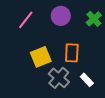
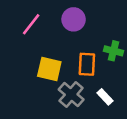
green cross: (94, 19) -> (113, 51), moved, turned -35
yellow square: (41, 57) -> (49, 69), turned 35

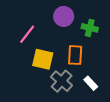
pink line: (31, 24) -> (27, 34), moved
green cross: (113, 51) -> (90, 28), moved

